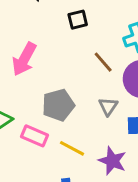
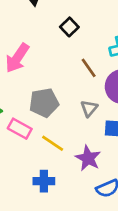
black square: (78, 20) -> (69, 27), turned -36

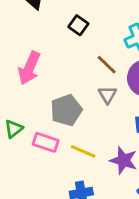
gray triangle: (89, 108) -> (107, 95), moved

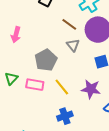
pink arrow: (29, 68) -> (16, 35), size x0.7
yellow line: (83, 151) -> (62, 87), turned 36

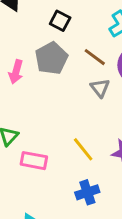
gray pentagon: (46, 60) -> (51, 58), moved
pink rectangle: (35, 85) -> (34, 161), moved

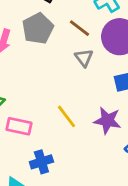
blue cross: (87, 192) -> (41, 162), moved

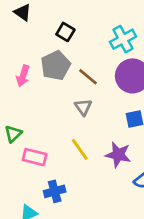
brown line: (80, 28) -> (88, 77), moved
gray triangle: (84, 58) -> (83, 107), moved

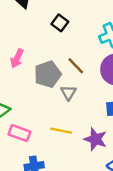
gray pentagon: (56, 66) -> (48, 74), moved
yellow line: (80, 149) -> (61, 131), turned -50

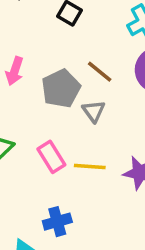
pink rectangle: (19, 133) -> (51, 157), moved, turned 45

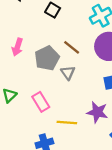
yellow line: (90, 166) -> (67, 123), moved

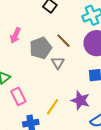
pink rectangle: (41, 102) -> (18, 96), moved
yellow line: (67, 123) -> (52, 107), turned -66

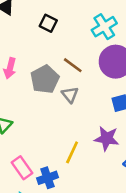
pink rectangle: (18, 96) -> (22, 168), moved

